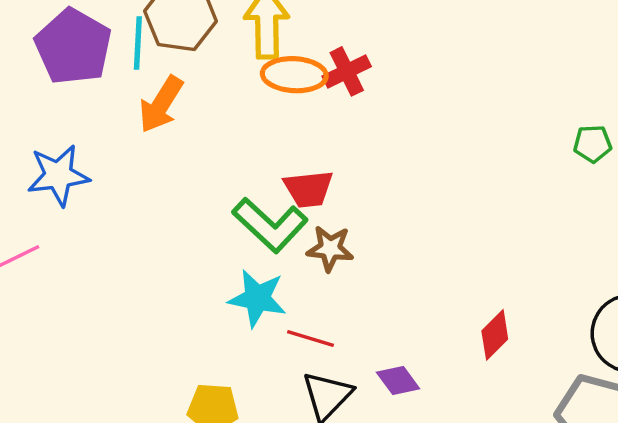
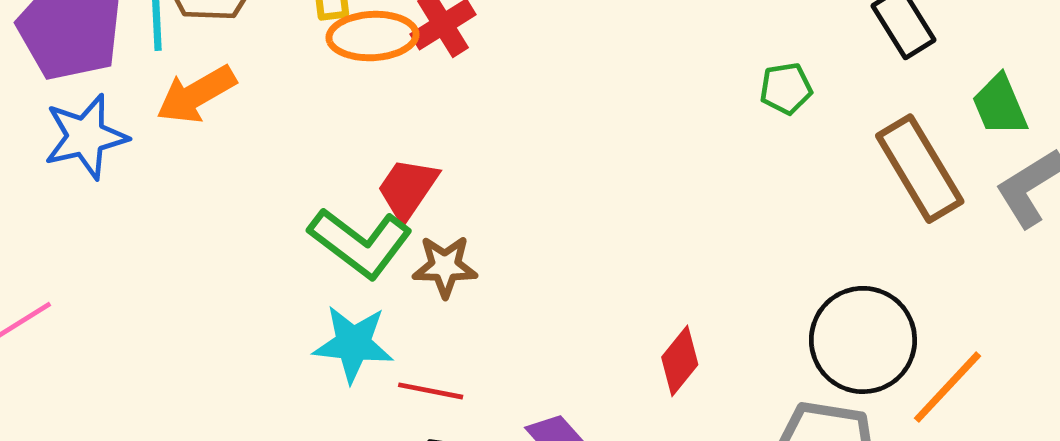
orange arrow: (161, 104) -> (196, 94), turned 34
blue star: (58, 175) -> (86, 137), moved
red trapezoid: (309, 189) -> (407, 189), turned 136

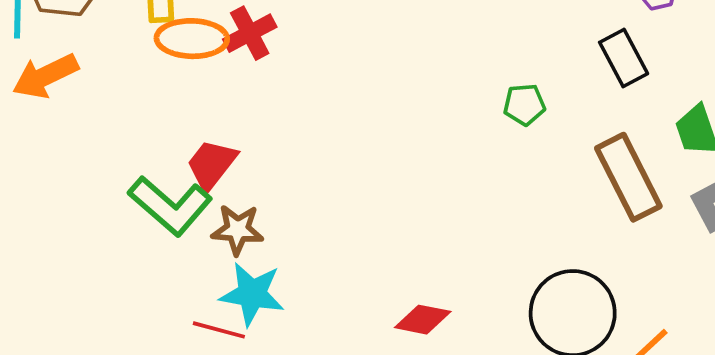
cyan star: (353, 344) -> (252, 294), moved
red diamond: (680, 361) -> (423, 320), turned 58

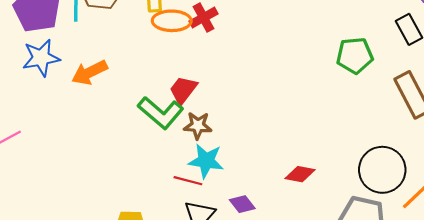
orange arrow: (45, 76) -> (90, 72), moved
green pentagon: (524, 105) -> (355, 55), size x1.6

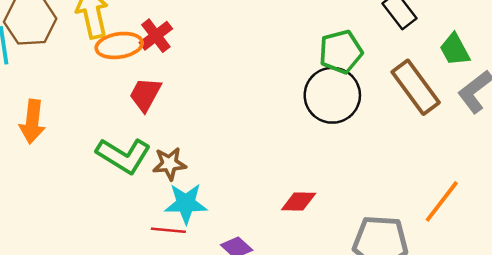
orange arrow: (90, 72) -> (32, 122), turned -48
red trapezoid: (183, 90) -> (145, 94), moved
black circle: (382, 170) -> (332, 95), moved

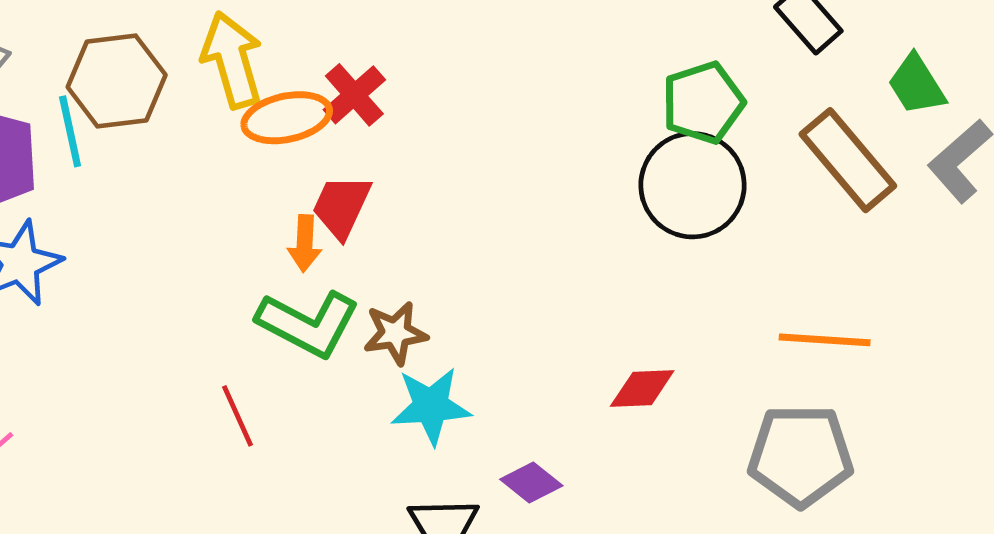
orange arrow: (32, 122) -> (305, 243), moved, size x0.7
orange line: (442, 201) -> (825, 340), moved, turned 60
red line: (168, 230) -> (237, 416), moved, turned 64

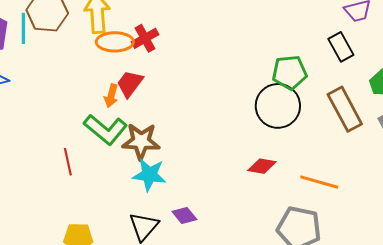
brown star: (395, 333) -> (141, 141), size x1.4
red diamond: (642, 388) -> (262, 166), moved

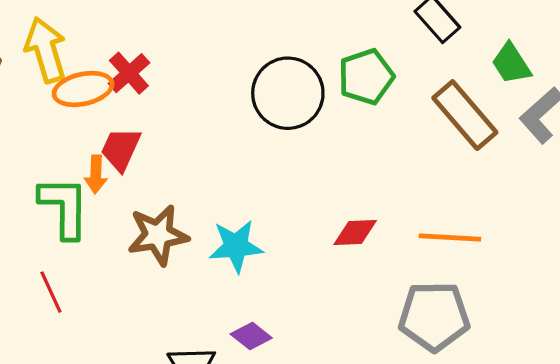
black circle: (278, 106) -> (288, 93), moved
green L-shape: (106, 130) -> (64, 207), moved, turned -117
cyan star: (149, 175) -> (236, 246), moved

